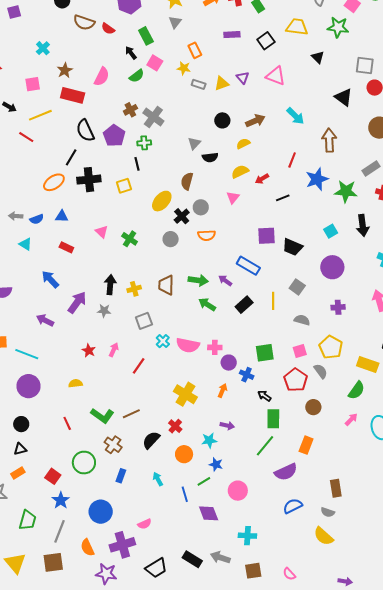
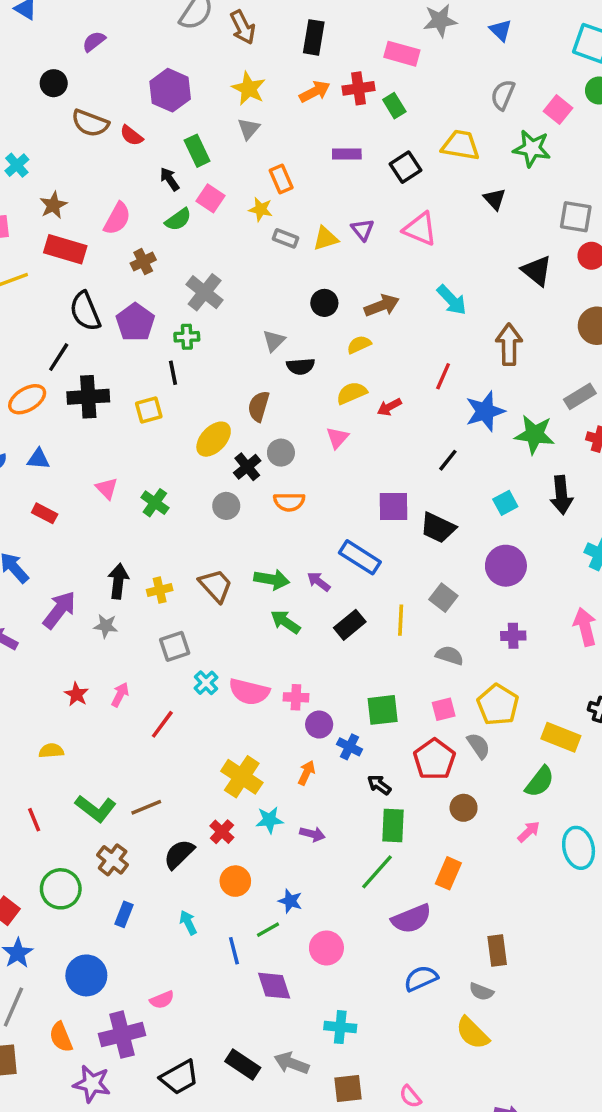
brown cross: (130, 110) -> (143, 262), moved
black line: (283, 198) -> (448, 460), moved, turned -32
brown trapezoid: (166, 285) -> (216, 586), turned 135
cyan star: (209, 440) -> (269, 820), moved

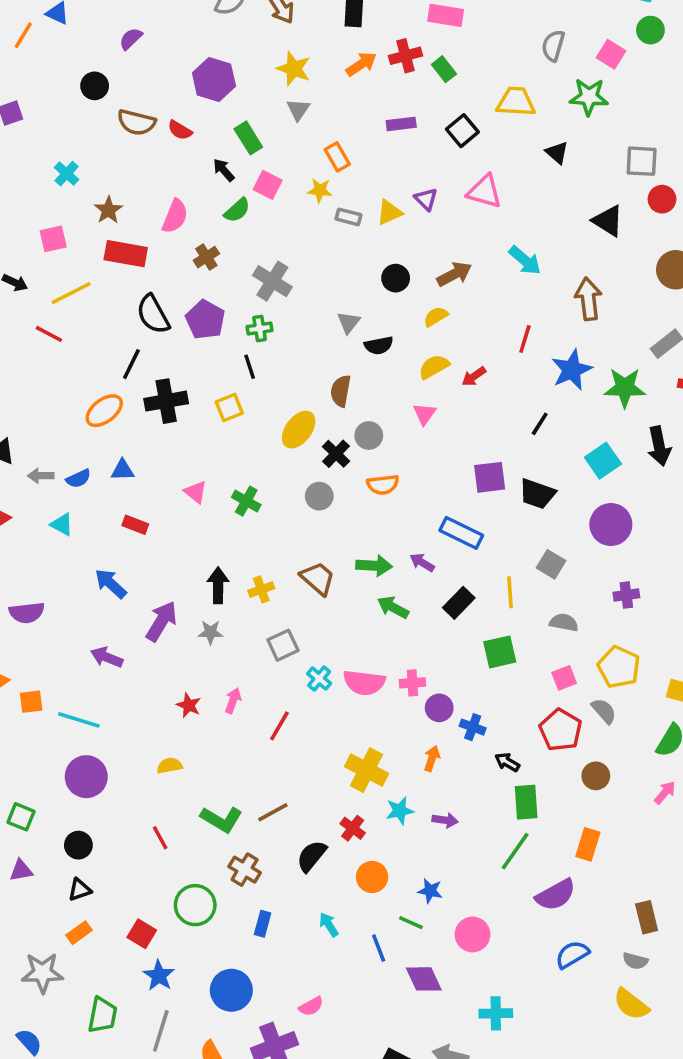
cyan square: (505, 503) -> (603, 461), size x1.4
green square: (383, 710) -> (500, 652), moved
green line: (268, 930) -> (411, 923), turned 60

